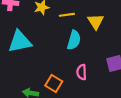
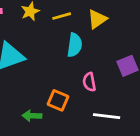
yellow triangle: (96, 22) -> (97, 19), turned 36

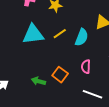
yellow line: (62, 16) -> (60, 34), moved, turned -32

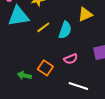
cyan triangle: (33, 34) -> (18, 16), moved
pink semicircle: (86, 67) -> (71, 59), turned -112

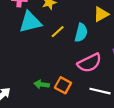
pink semicircle: (71, 59) -> (89, 63), size x1.6
orange square: (45, 68) -> (63, 85), moved

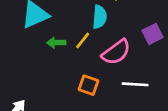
yellow line: (58, 32) -> (83, 40), moved
green arrow: (42, 84) -> (56, 43), moved

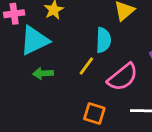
green arrow: (56, 43) -> (43, 73), moved

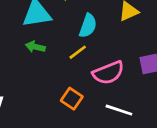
cyan semicircle: (103, 40) -> (88, 26), moved

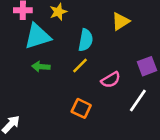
pink semicircle: (108, 73) -> (111, 80), size x0.7
white line: (119, 110) -> (138, 101), moved, turned -65

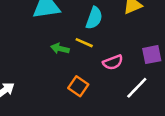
yellow line: (80, 66) -> (84, 43), turned 60
green arrow: (41, 67) -> (60, 49), moved

